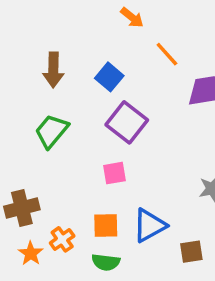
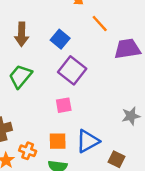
orange cross: (62, 239) -> (28, 151), turned -35
brown square: (191, 252) -> (116, 159), turned 35

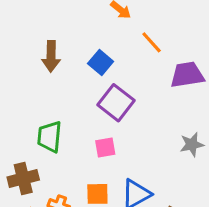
green trapezoid: (20, 76) -> (49, 137), moved, turned -35
gray star: (131, 116) -> (192, 144), moved

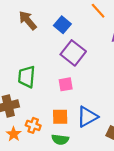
brown arrow: (51, 56) -> (28, 20), turned 138

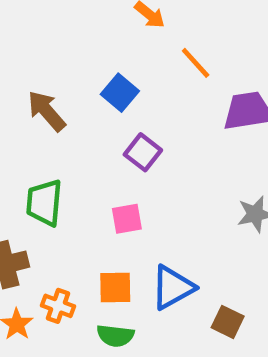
brown arrow: (28, 20) -> (47, 111), moved
purple square: (73, 53) -> (143, 152), size x0.7

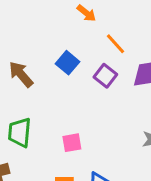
purple square: (143, 152) -> (105, 76), moved

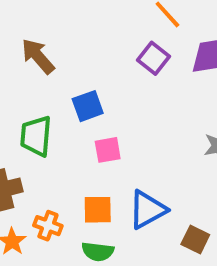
blue square: (68, 63) -> (88, 106), moved, turned 30

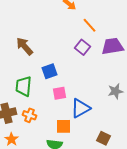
orange square: (98, 210) -> (64, 126), moved
blue triangle: (148, 210) -> (80, 108), moved
orange cross: (48, 226) -> (30, 115), moved

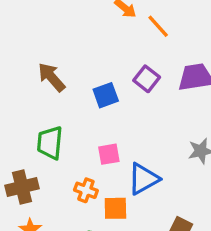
orange line: (90, 25) -> (158, 26), moved
blue square: (50, 71) -> (106, 95), moved
orange cross: (30, 115) -> (86, 190), moved

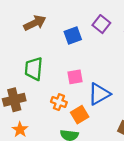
brown arrow: (52, 77) -> (35, 23), turned 105
orange square: (115, 208) -> (80, 115), turned -30

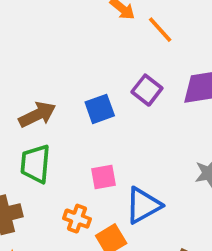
brown arrow: (35, 23) -> (37, 115), moved

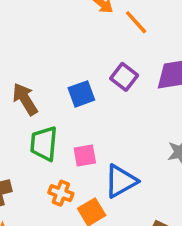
brown arrow: (37, 115) -> (25, 99), turned -96
green trapezoid: (35, 164) -> (44, 144), moved

